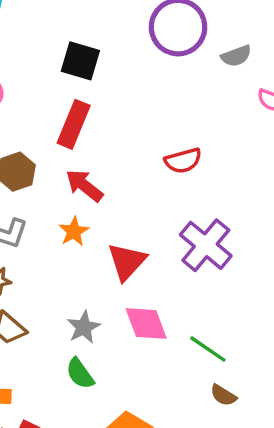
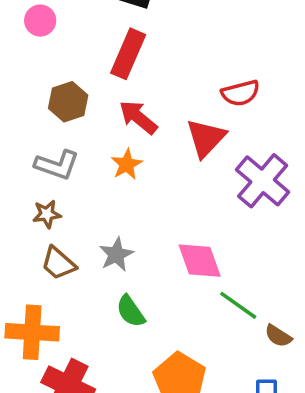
red triangle: (127, 262) -> (206, 138), moved
gray star: (84, 327) -> (116, 255), moved
green line: (208, 349) -> (238, 305), moved

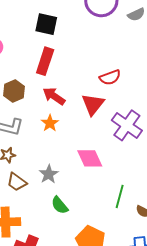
pink diamond: (200, 261) -> (90, 158), moved
green line: (238, 305) -> (120, 196), turned 75

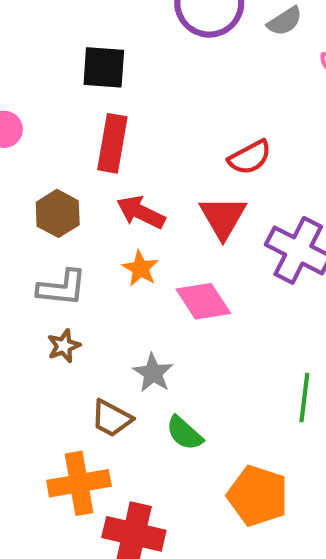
pink diamond: (90, 158) -> (203, 301), moved
brown trapezoid: (17, 182) -> (111, 418), moved

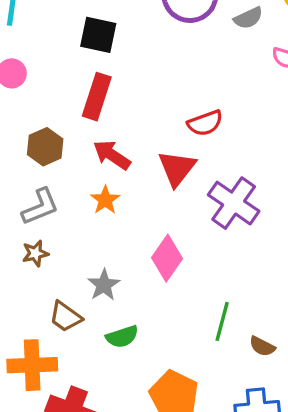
gray L-shape: (62, 288) -> (40, 207), turned -36
pink diamond: (203, 301) -> (167, 258), moved, turned 60
green semicircle: (184, 433) -> (122, 337), turned -68

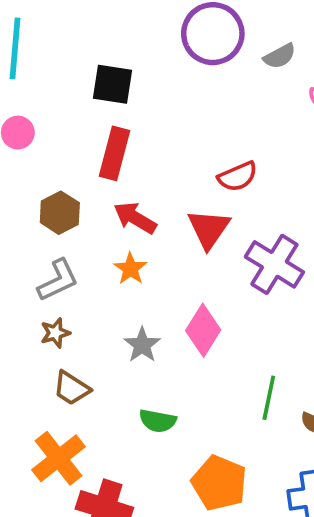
gray star: (104, 285) -> (142, 345), moved
brown trapezoid: (65, 317) -> (71, 388), moved
green semicircle: (122, 337) -> (158, 421), turned 32
orange cross: (32, 365) -> (59, 458), turned -33

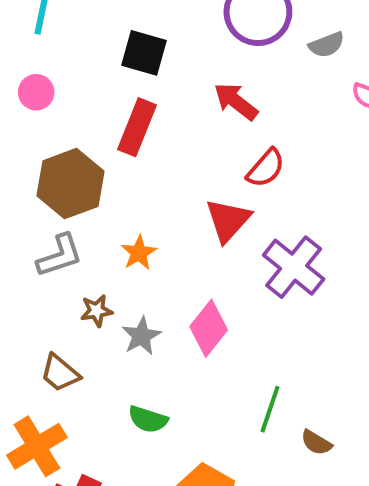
red semicircle: (238, 177) -> (266, 168), turned -33
brown hexagon: (60, 213) -> (71, 184), size x1.5
red arrow: (135, 218) -> (236, 101), moved
brown star: (55, 333) -> (96, 311), moved

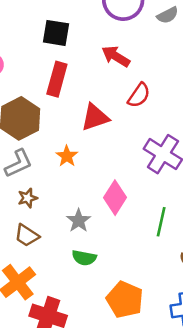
red triangle: (228, 220) -> (95, 117), moved, turned 36
brown star: (96, 311) -> (28, 198), moved
gray star: (141, 336) -> (79, 221), moved
green line: (270, 409) -> (161, 222), moved

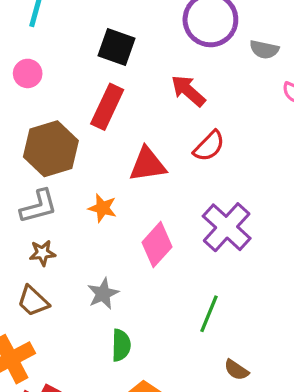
gray semicircle: (168, 15) -> (264, 50), turned 30
orange star: (67, 156) -> (102, 208), turned -30
pink diamond: (115, 198) -> (157, 245), moved
green semicircle: (84, 258) -> (121, 345), moved, turned -110

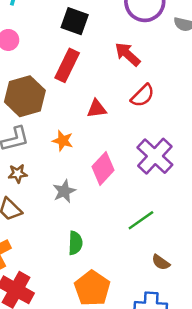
red triangle: (148, 164) -> (97, 109), size x0.7
gray star: (103, 294) -> (64, 191), moved
green line: (209, 314) -> (141, 220), turned 32

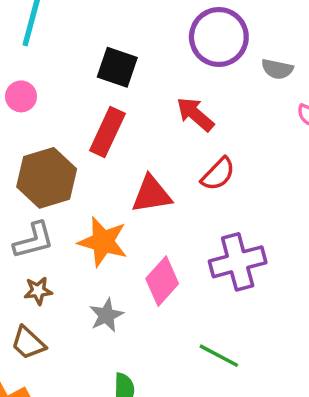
red triangle: (97, 109) -> (151, 194), size x1.4
orange star: (63, 141) -> (103, 242), size x1.6
purple cross: (155, 156) -> (238, 262), turned 33
green line: (141, 220) -> (219, 356), turned 64

